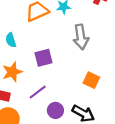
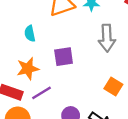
purple line: (38, 92) -> (42, 93), moved

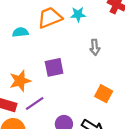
cyan semicircle: (30, 34) -> (20, 32), moved, turned 98
gray arrow: (107, 38) -> (95, 47), size x0.6

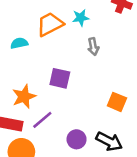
gray arrow: (95, 47) -> (93, 47), moved
purple square: (54, 67) -> (60, 78), turned 30

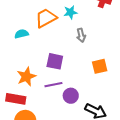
orange square: (117, 102) -> (100, 66), moved, turned -35
purple line: (42, 120) -> (53, 85), moved, turned 30
purple circle: (77, 139) -> (71, 96), moved

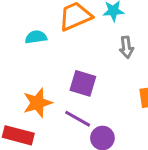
purple line: (53, 85) -> (78, 119), turned 36

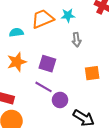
orange star: (37, 103) -> (17, 62), moved

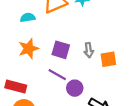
gray arrow: (76, 40) -> (89, 50), moved

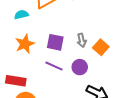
orange square: (108, 59) -> (101, 47), turned -35
purple circle: (75, 88) -> (80, 67), moved

